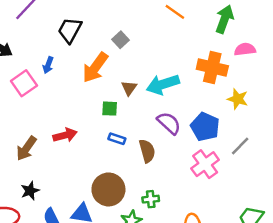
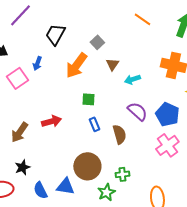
cyan arrow: (163, 84) -> (132, 79), size x0.6
brown triangle: (129, 88) -> (112, 64), moved
blue rectangle: (117, 139) -> (94, 124), turned 48

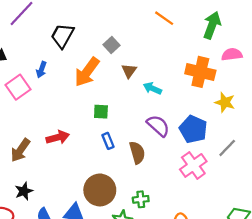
cyan arrow: (132, 79) -> (152, 88), turned 42

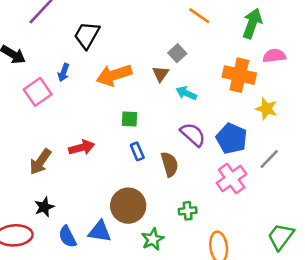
gray square: (111, 45) -> (177, 53), moved
orange arrow: (87, 72) -> (114, 75), turned 36
green cross: (141, 199) -> (188, 211), moved

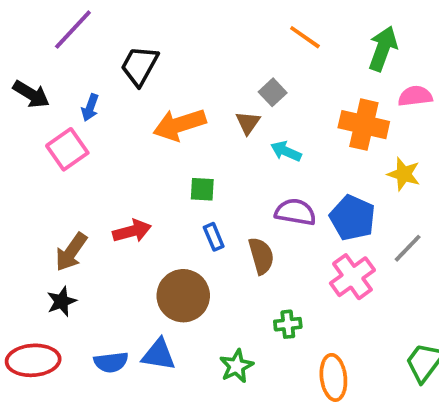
blue arrow: (64, 73) -> (90, 107), moved
purple semicircle: (193, 135) -> (295, 212), turned -32
brown circle: (128, 206) -> (183, 296), moved
black star: (44, 207) -> (62, 301), moved
blue semicircle: (67, 237) -> (111, 362), turned -70

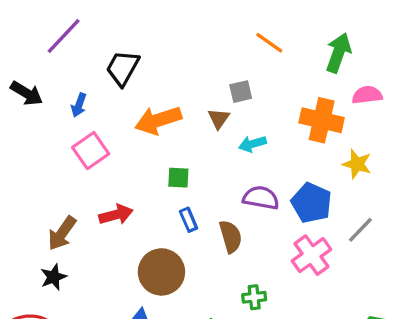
gray square: (273, 92) -> (241, 92), turned 30
pink square: (67, 149) -> (91, 151), moved
cyan arrow: (286, 151) -> (252, 144), turned -40

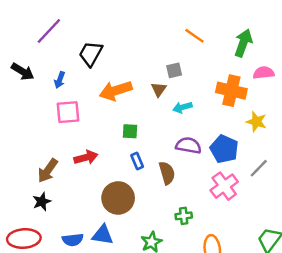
pink square: (91, 151) -> (68, 112), turned 30

